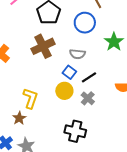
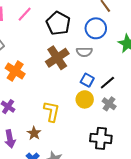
gray semicircle: (77, 54) -> (84, 52), moved
brown star: (19, 118) -> (34, 133), moved

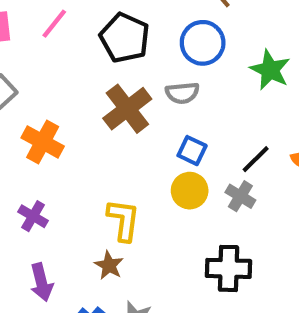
black line: (107, 83) -> (256, 159), moved
brown star: (34, 133) -> (109, 265), moved

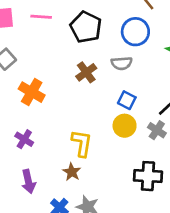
pink line: (54, 24) -> (41, 17), turned 54
brown cross: (127, 109) -> (86, 72), size x0.7

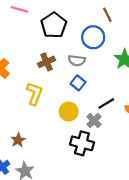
blue square: (127, 100) -> (78, 83), moved
yellow L-shape: (82, 143) -> (34, 94), moved
black cross: (148, 176) -> (82, 143), moved

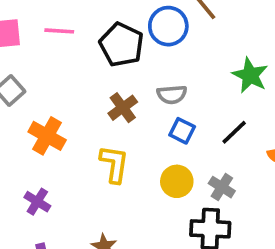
blue circle: (93, 37) -> (168, 26), moved
black line: (106, 103) -> (234, 132), moved

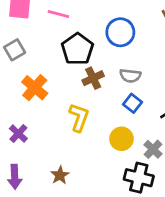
blue circle: (168, 26) -> (120, 32), moved
black pentagon: (122, 45) -> (77, 49), moved

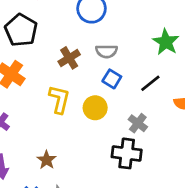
black pentagon: (77, 49) -> (21, 30), moved
yellow circle: (121, 139) -> (95, 108), moved

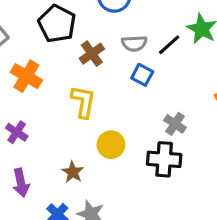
black pentagon: (21, 30) -> (57, 24), moved
black line: (150, 83) -> (169, 45), moved
yellow circle: (95, 108) -> (111, 145), moved

